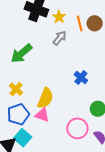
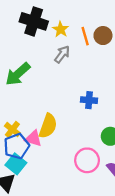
blue cross: (81, 78) -> (89, 100), turned -32
yellow cross: (16, 89) -> (12, 129), moved
pink triangle: (42, 115) -> (33, 138), moved
cyan square: (23, 138) -> (16, 164), moved

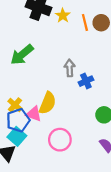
gray arrow: (62, 54) -> (70, 68), moved, turned -42
blue cross: (89, 100) -> (86, 81), turned -32
pink circle: (87, 160) -> (60, 140), moved

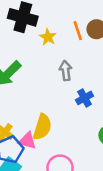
yellow star: (63, 15) -> (48, 37), moved
gray arrow: (70, 68) -> (66, 71), moved

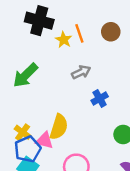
orange line: (78, 31) -> (79, 33), moved
gray arrow: (66, 71) -> (81, 72), turned 72

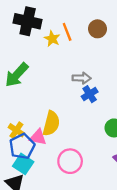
gray arrow: (81, 72) -> (82, 78), moved, turned 30

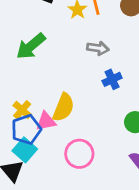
gray arrow: (82, 78) -> (98, 48), moved
pink triangle: (38, 137) -> (46, 121), turned -30

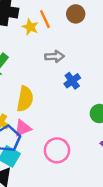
yellow semicircle: (63, 107) -> (25, 99), moved

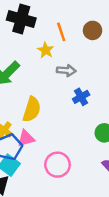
yellow star: (30, 27) -> (46, 50), moved

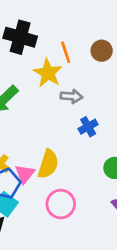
yellow star: (46, 50) -> (48, 73), size x1.5
yellow semicircle: (32, 109) -> (48, 164), moved
pink triangle: (26, 138) -> (25, 174), turned -36

